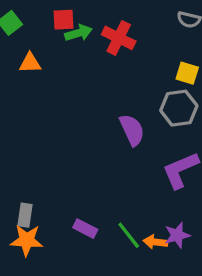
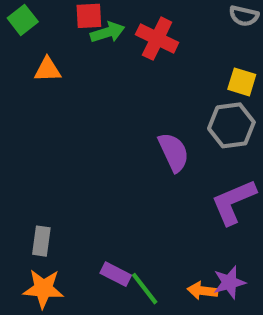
gray rectangle: (25, 215) -> (41, 241), moved
green line: (129, 235) -> (145, 289), moved

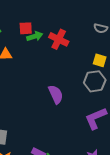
purple semicircle: (174, 152) -> (56, 94), moved

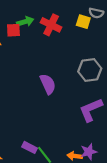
red square: (26, 28) -> (13, 30), moved
yellow square: (100, 60) -> (83, 22), moved

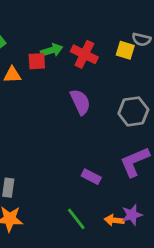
purple semicircle: (48, 84) -> (80, 102), moved
purple rectangle: (30, 147) -> (91, 177), moved

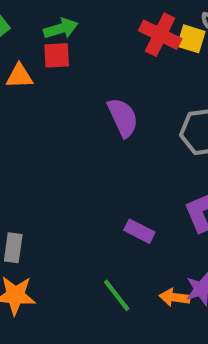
green arrow: (52, 50) -> (61, 28), moved
red cross: (84, 54) -> (160, 35), moved

